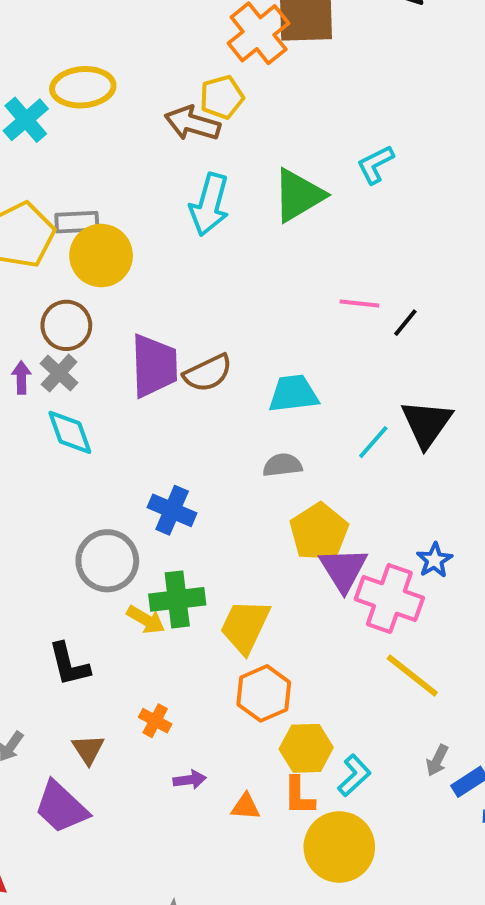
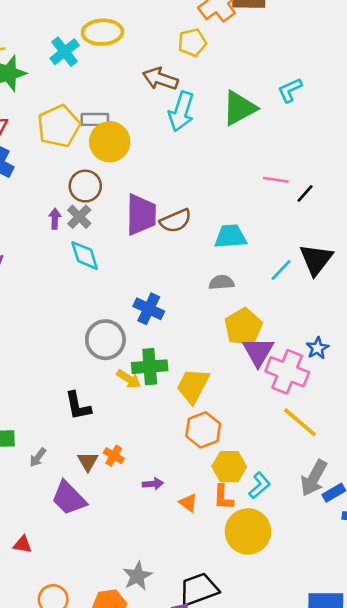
brown arrow: (192, 123) -> (160, 79), moved
orange cross: (155, 721) -> (114, 456), moved
gray arrow: (437, 760) -> (314, 478), size x1.8
orange triangle: (246, 807) -> (188, 503), turned 30

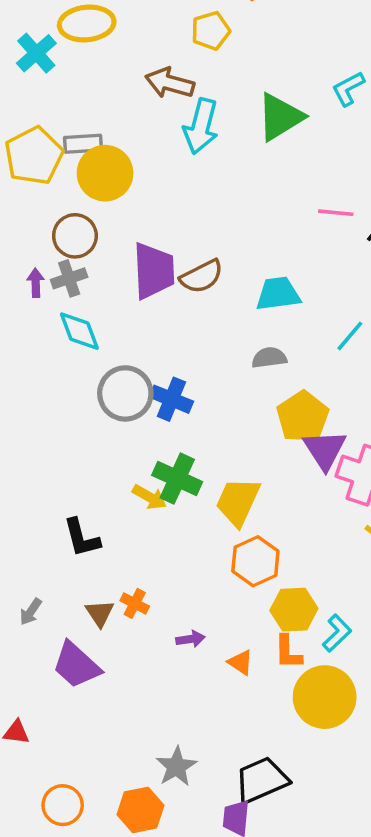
gray cross: (79, 217) -> (69, 278), turned 30
gray circle: (105, 340) -> (125, 393), moved
green cross: (150, 367) -> (177, 479), turned 32

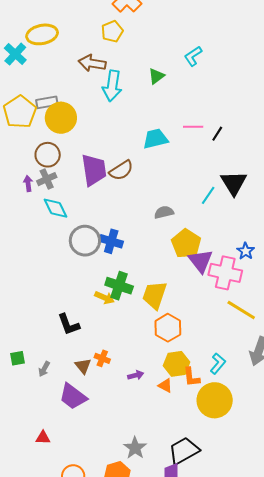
green triangle: (280, 117) -> (156, 76), size x0.6
cyan trapezoid: (278, 294) -> (155, 139), moved
yellow hexagon: (294, 610) -> (177, 364), moved

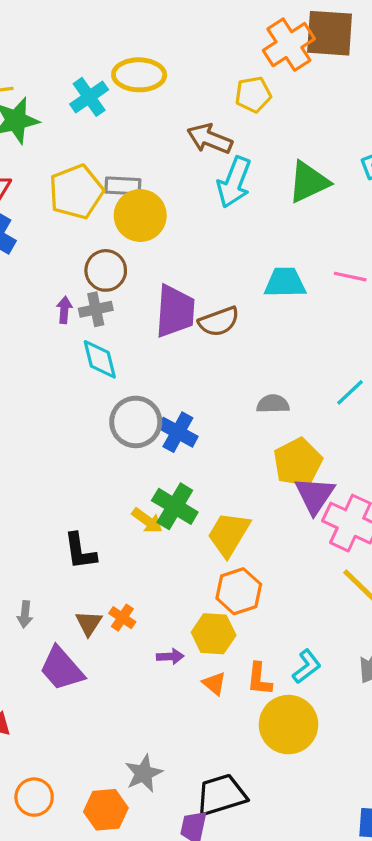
green triangle: (156, 76) -> (309, 182), size x1.6
yellow hexagon: (177, 364) -> (214, 634), moved
gray arrow: (44, 369) -> (25, 614), turned -35

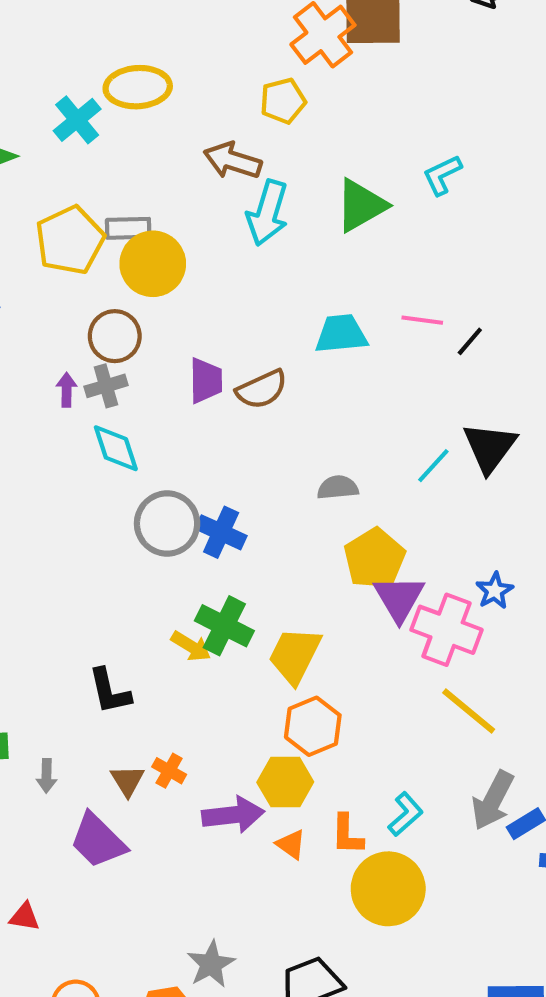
purple trapezoid: (175, 311) -> (206, 381), size x0.7
purple arrow: (170, 657) -> (233, 815), size x1.8

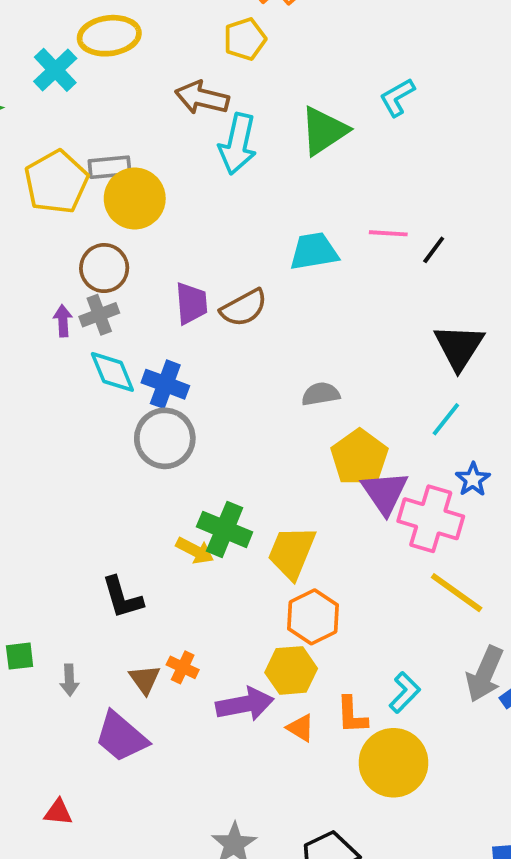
cyan line: (433, 466) -> (446, 419), moved
blue cross: (221, 532) -> (165, 384), moved

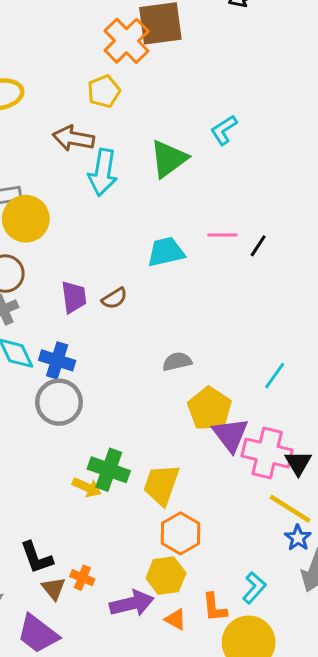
brown semicircle: (244, 308) -> (114, 298), size x0.7
black triangle: (459, 347) -> (298, 463), moved, size x0.7
blue star: (473, 479) -> (298, 538), moved
black L-shape: (122, 598) -> (37, 558), moved

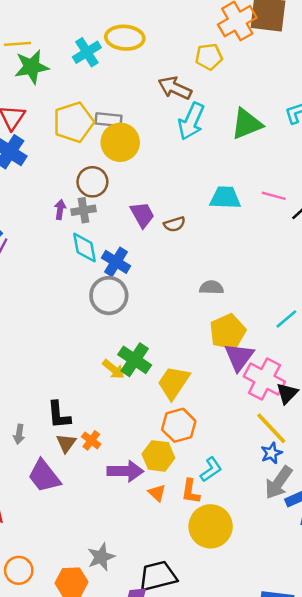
purple trapezoid: (74, 297) -> (142, 215), turned -36
cyan L-shape: (254, 588) -> (211, 469), moved

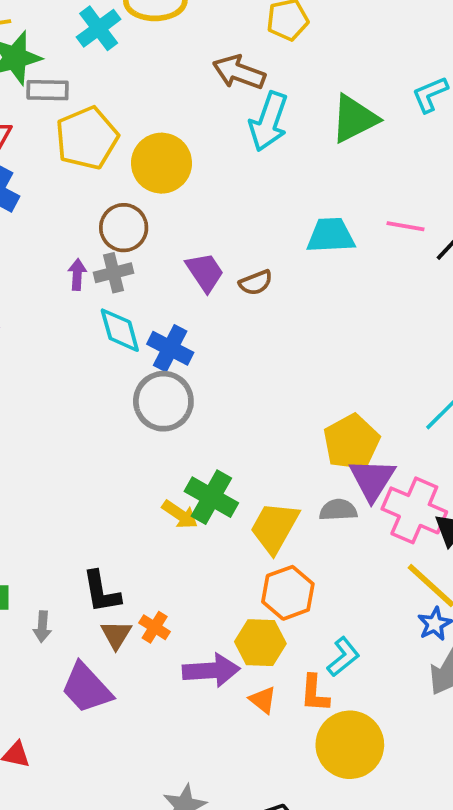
gray rectangle: (108, 120) -> (48, 90), moved
gray semicircle: (211, 287) -> (338, 510), moved

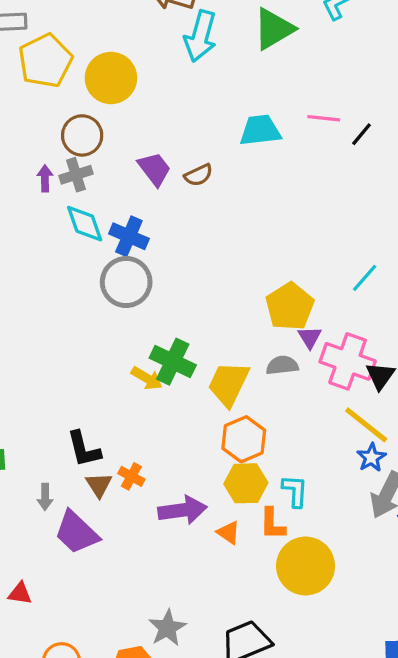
purple triangle: (372, 479) -> (310, 337), size x0.6
gray arrow: (42, 627) -> (45, 497), moved
yellow hexagon: (260, 643) -> (246, 483), moved
cyan L-shape: (343, 657) -> (295, 491), turned -44

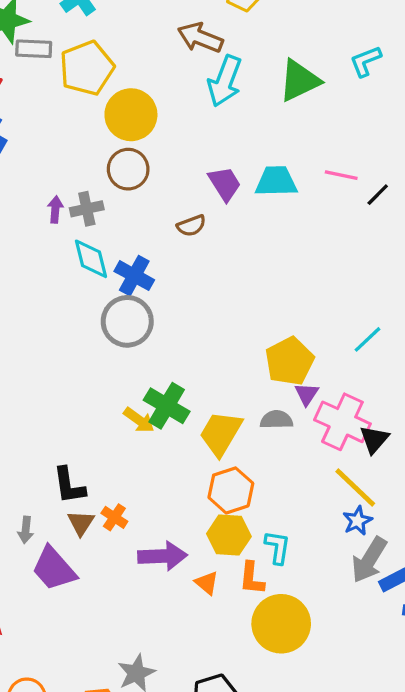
yellow pentagon: (45, 61) -> (87, 68), moved
brown circle: (82, 135) -> (128, 169), moved
purple trapezoid: (154, 169) -> (225, 184), moved
brown semicircle: (199, 175) -> (191, 226), moved

